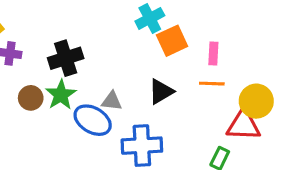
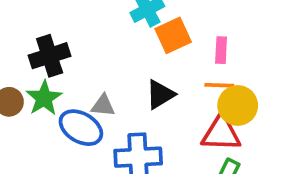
yellow circle: (256, 101) -> (238, 105), moved
red triangle: (244, 125) -> (221, 133), moved

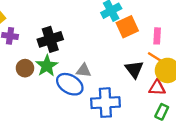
orange line: (219, 85) -> (156, 58), turned 30
black triangle: (160, 94) -> (134, 69), moved, turned -36
red triangle: (221, 133) -> (157, 88), size x0.7

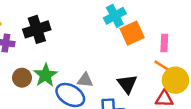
black cross: (50, 39) -> (37, 29), moved
black triangle: (134, 69) -> (127, 84), moved

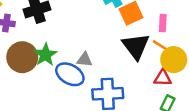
brown circle: (22, 78) -> (22, 57), size x1.6
black triangle: (127, 84) -> (136, 46), moved, size x1.4

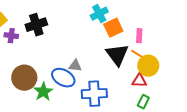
green star: (45, 55) -> (43, 92), moved
brown circle: (22, 57) -> (24, 78), moved

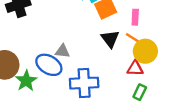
black triangle: (117, 55) -> (110, 39), size x0.7

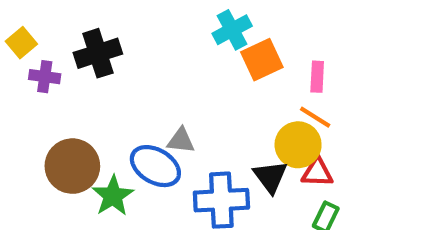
black triangle: (110, 39) -> (270, 177), moved
yellow circle: (145, 51) -> (298, 145), moved

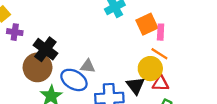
black cross: (98, 53) -> (45, 49), moved, turned -35
orange square: (262, 60) -> (147, 24), moved
brown circle: (72, 166) -> (38, 67), moved

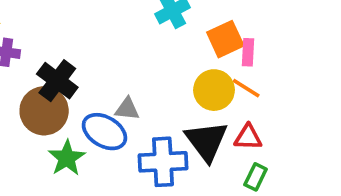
yellow circle: (150, 69) -> (214, 90), moved
black triangle: (135, 86) -> (206, 141), size x1.4

